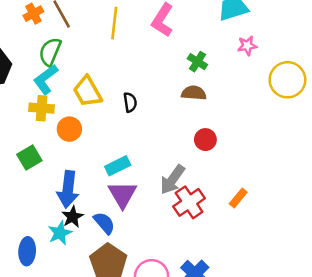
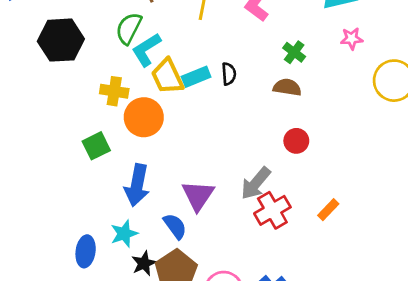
cyan L-shape: (46, 79) -> (146, 50), moved
black semicircle: (130, 102) -> (229, 74), moved
orange circle: (69, 129) -> (144, 117), size x1.4
cyan rectangle: (118, 166) -> (196, 77), moved
black star: (73, 217) -> (144, 263), moved

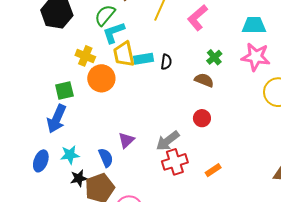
pink star: (352, 39) -> (256, 57), size x1.8
blue arrow: (137, 185) -> (57, 119), moved
purple triangle: (198, 195) -> (126, 140), size x0.7

